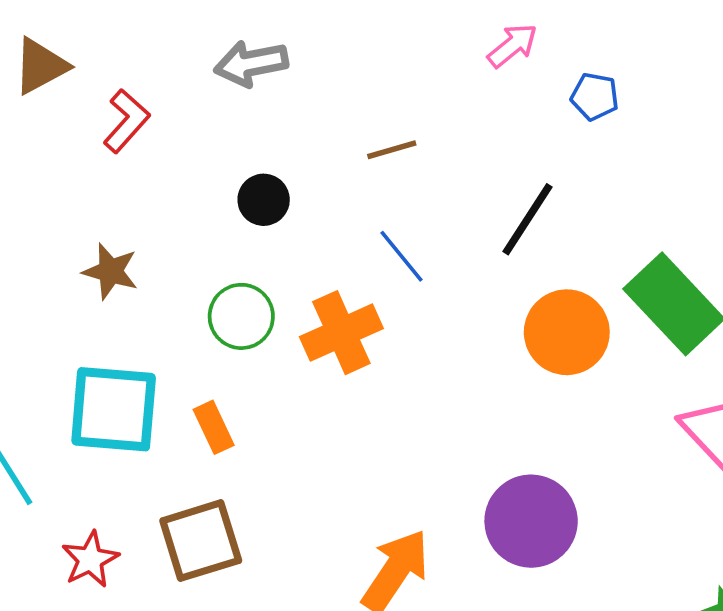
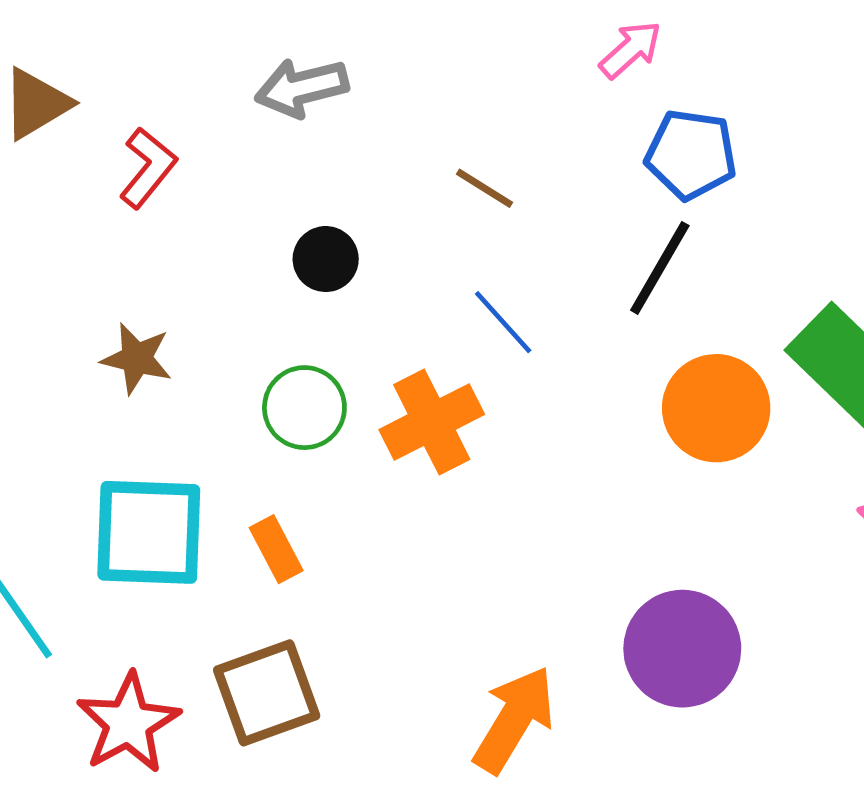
blue pentagon: (595, 97) -> (691, 154), moved, size x1.5
brown line: (392, 150) -> (485, 188), turned 51
red star: (90, 559) -> (128, 723), size x1.4

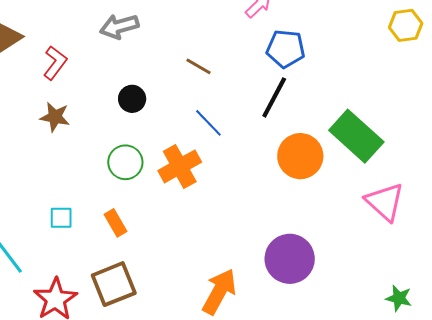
brown star: (137, 358) -> (55, 117), moved
cyan square: (149, 532) -> (61, 218), size x0.5

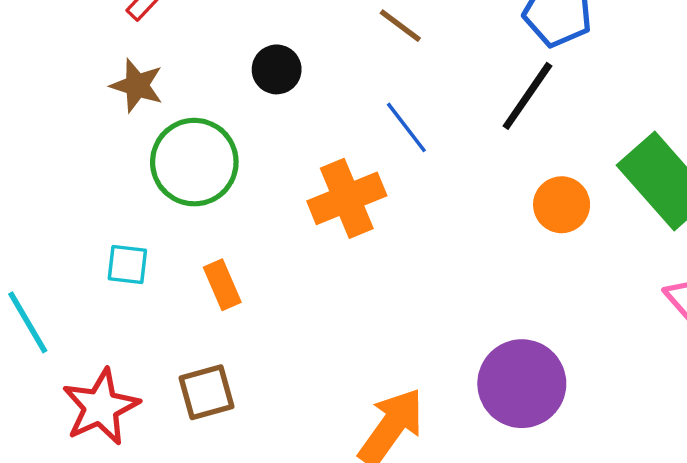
orange circle: (300, 156) -> (562, 205), size x0.7
green circle: (125, 162) -> (194, 162), moved, size x1.4
brown square: (114, 284) -> (207, 392), size x0.7

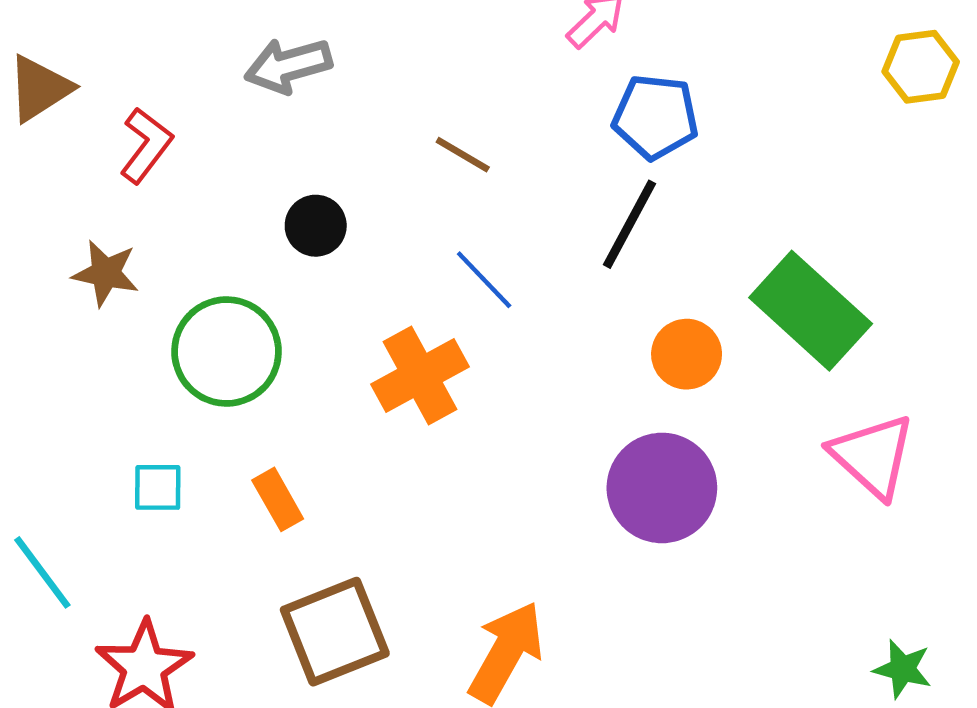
brown star: (137, 86) -> (106, 273), moved
purple circle: (522, 384) -> (662, 488), moved
brown square: (207, 392) -> (335, 632), moved, size x1.5

